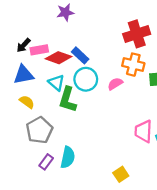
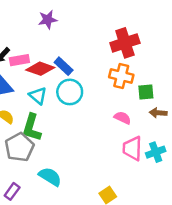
pink semicircle: (115, 84) -> (122, 118), moved, turned 56
green L-shape: (68, 100) -> (32, 128), moved
cyan semicircle: (68, 157) -> (50, 177), turned -70
purple rectangle: (46, 162) -> (12, 191), moved

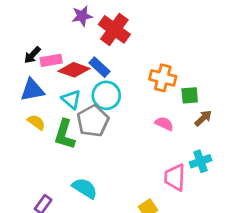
red cross: (125, 43) -> (114, 29), moved, turned -36
brown arrow: (158, 113) -> (203, 118), turned 133
gray pentagon: (19, 147) -> (93, 121), moved
pink trapezoid: (132, 148) -> (175, 177), moved

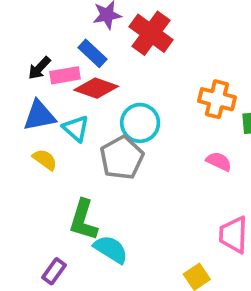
blue rectangle: (100, 67) -> (92, 53), moved
cyan triangle: (71, 99) -> (76, 128), moved
green L-shape: (65, 134) -> (83, 220), moved

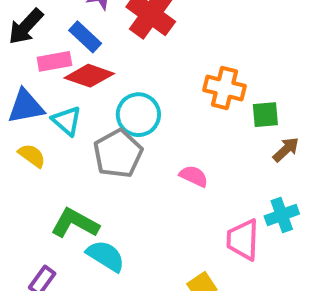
black arrow: (39, 68) -> (26, 27), moved, size x1.4
pink semicircle: (219, 161) -> (194, 176), moved
green L-shape: (83, 220) -> (75, 223), turned 102

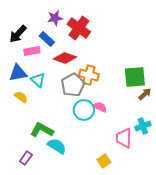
red diamond: (89, 76) -> (65, 58), moved
orange cross: (224, 88) -> (89, 75), moved
cyan circle: (138, 115) -> (84, 110), moved
green square: (265, 115) -> (135, 77), size x1.6
gray pentagon: (118, 154) -> (73, 85), moved

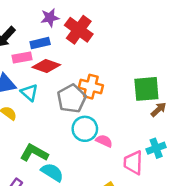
blue rectangle: (47, 39) -> (40, 43), turned -56
red diamond: (65, 58) -> (46, 66), moved
pink semicircle: (100, 107) -> (104, 141), moved

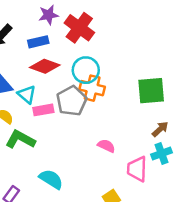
pink rectangle: (22, 58) -> (43, 110), moved
brown arrow: (159, 109) -> (160, 129), moved
cyan circle: (85, 129) -> (86, 70), moved
green L-shape: (34, 153) -> (20, 139), moved

